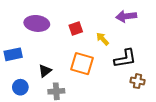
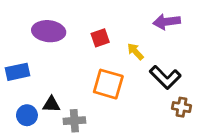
black L-shape: (125, 58) -> (165, 77), turned 55
black triangle: (45, 71) -> (51, 104), moved, turned 40

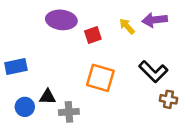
purple ellipse: (49, 31) -> (61, 20), moved
yellow arrow: (135, 52) -> (127, 26), moved

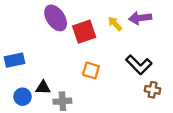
purple ellipse: (61, 20) -> (56, 18), turned 50
red square: (93, 35) -> (84, 32), size x1.5
orange square: (100, 78) -> (91, 70), size x0.7

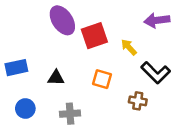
yellow arrow: (115, 24) -> (129, 47), moved
black triangle: (43, 88) -> (56, 78), moved
brown cross: (153, 90) -> (138, 101), moved

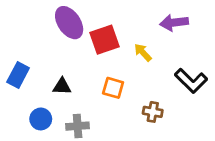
blue rectangle: (16, 68) -> (18, 75), turned -50
black L-shape: (156, 73) -> (191, 81), moved
blue circle: (25, 108) -> (41, 119), moved

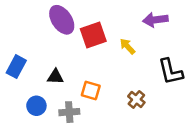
black L-shape: (191, 81) -> (170, 72), turned 32
orange square: (113, 88) -> (91, 91), moved
brown cross: (153, 112) -> (136, 99), turned 30

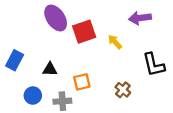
orange square: (91, 91) -> (82, 82), turned -30

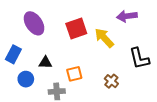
purple ellipse: (56, 18) -> (34, 23), moved
yellow arrow: (115, 42) -> (104, 38), size x1.5
blue circle: (33, 95) -> (26, 79), moved

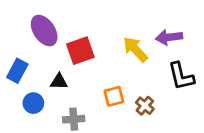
purple arrow: (127, 16) -> (169, 37), moved
red square: (76, 29) -> (80, 51), moved
orange square: (74, 74) -> (114, 96), moved

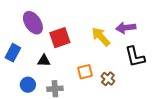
blue circle: (33, 103) -> (28, 85), moved

